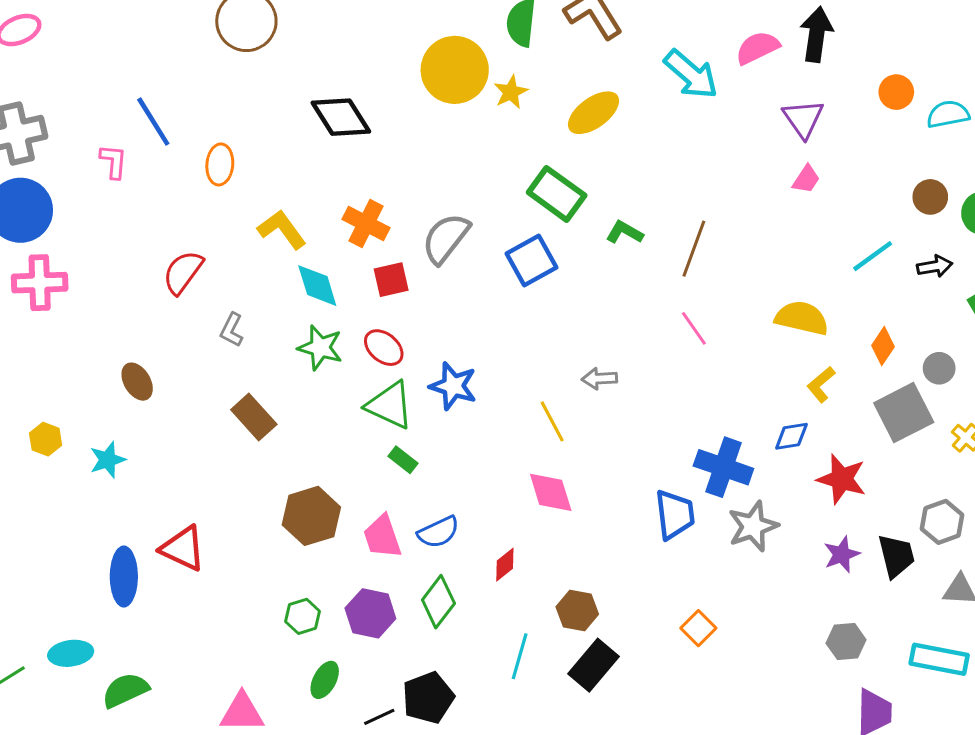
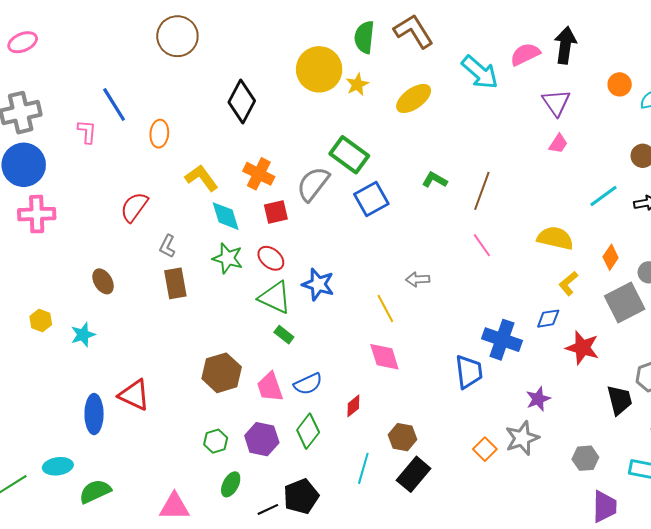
black diamond: (341, 117) -> (242, 101), turned 60
green rectangle: (557, 194) -> (349, 155), moved
brown rectangle: (254, 417) -> (175, 283), moved, turned 32
gray star: (753, 526) -> (522, 438), moved
purple star: (842, 554) -> (538, 399), moved

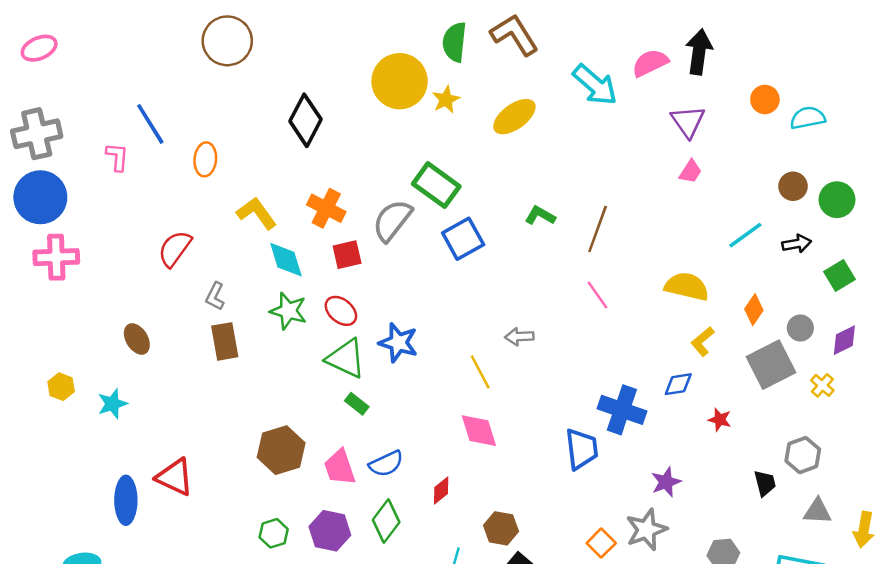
red star: (582, 348) -> (720, 420), size x0.6
black trapezoid: (620, 400) -> (765, 483), size x0.7

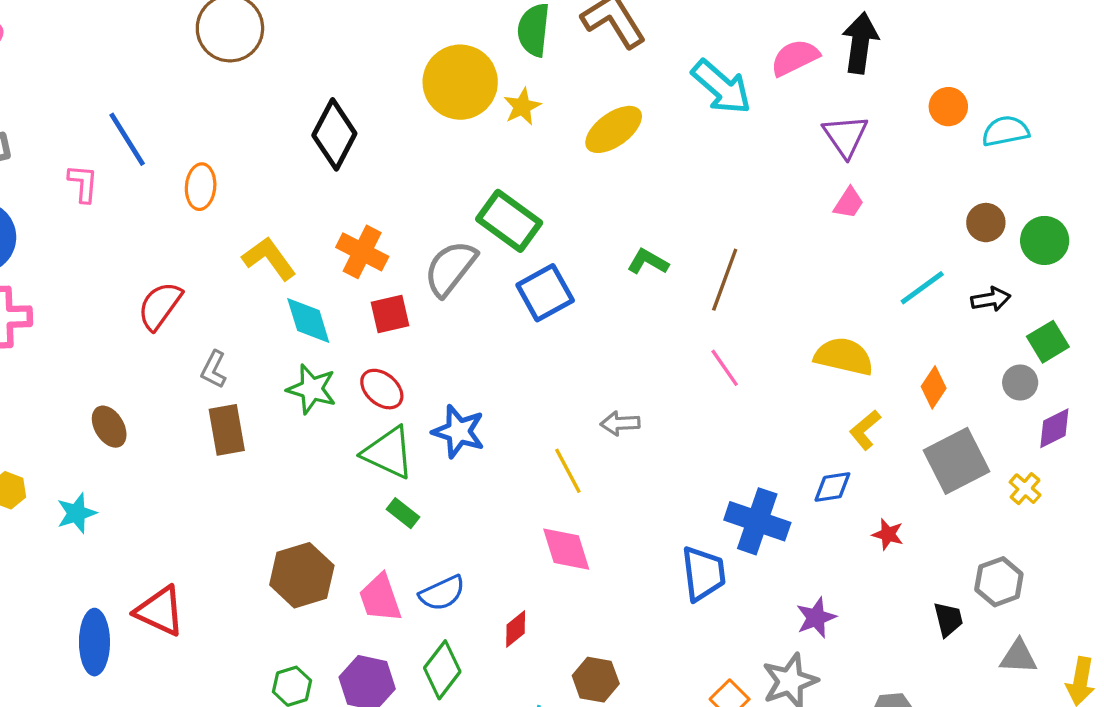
gray circle: (800, 328) -> (1020, 383), moved

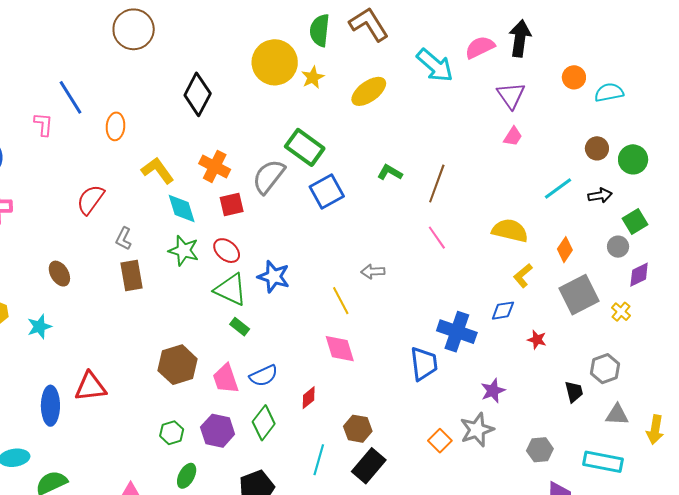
red triangle: (160, 611) -> (90, 387), turned -32

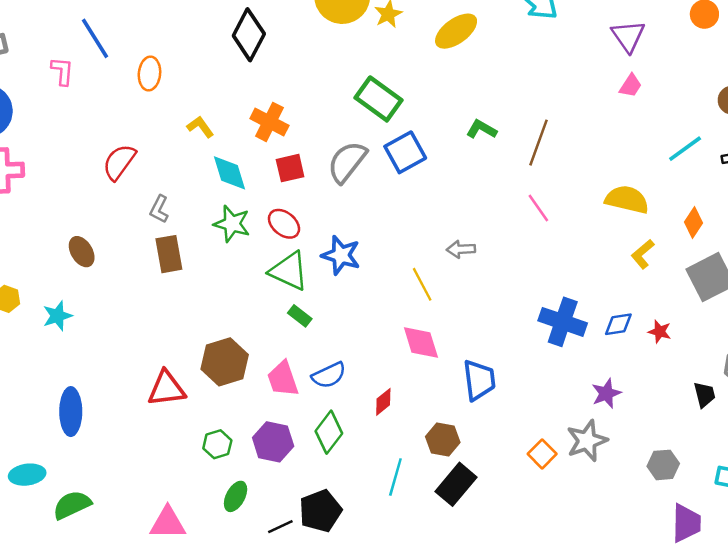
yellow L-shape: (158, 170) -> (200, 127), size x0.7
gray semicircle: (269, 176) -> (347, 162), moved
blue diamond: (503, 311) -> (618, 324), moved
blue trapezoid: (424, 364) -> (479, 380), moved
red triangle: (90, 387) -> (166, 389), moved

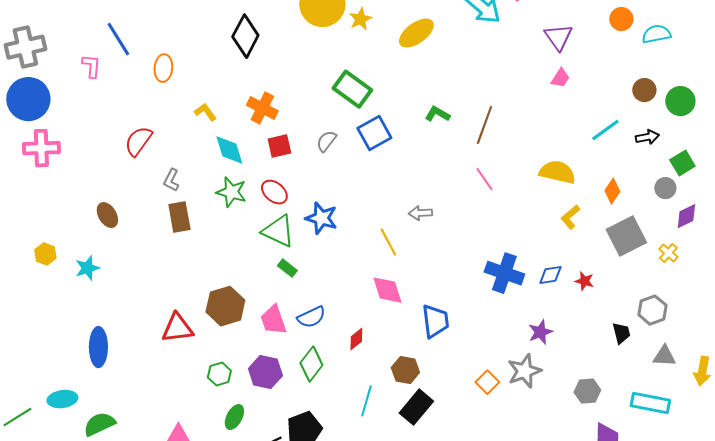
gray semicircle: (347, 162) -> (326, 141), size x0.6

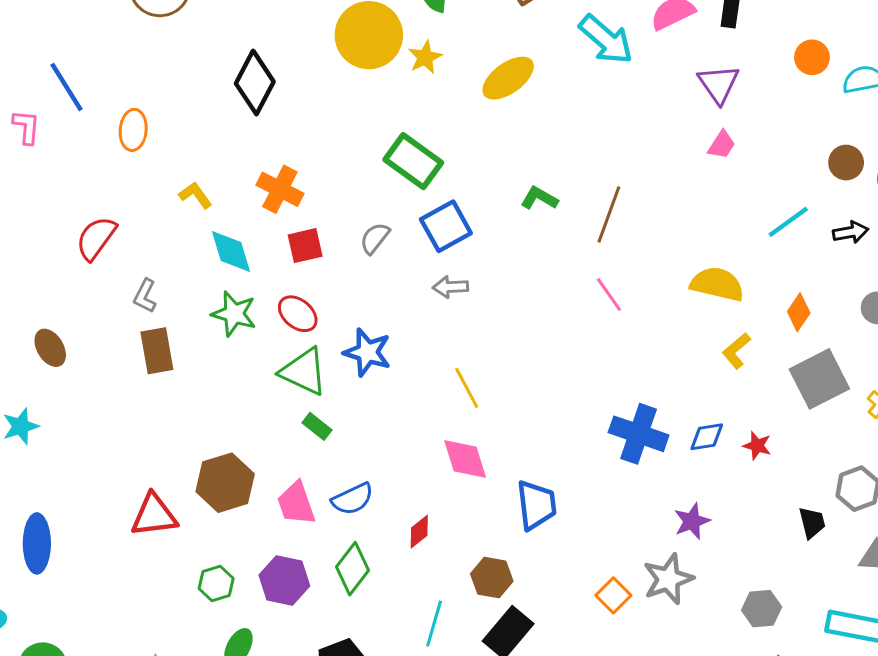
gray arrow: (420, 213) -> (450, 287), moved

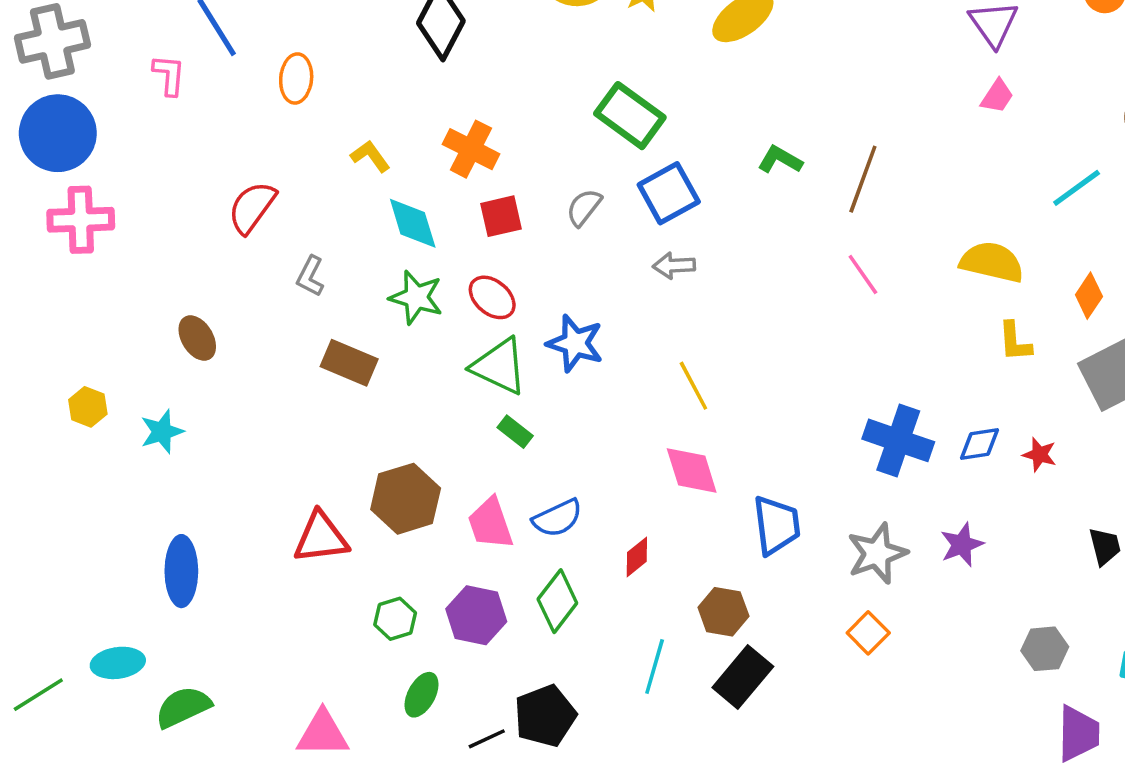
brown rectangle: (157, 351) -> (349, 363), moved, turned -57
yellow L-shape: (736, 351) -> (1015, 342), turned -54
gray star: (668, 579) -> (877, 553), moved

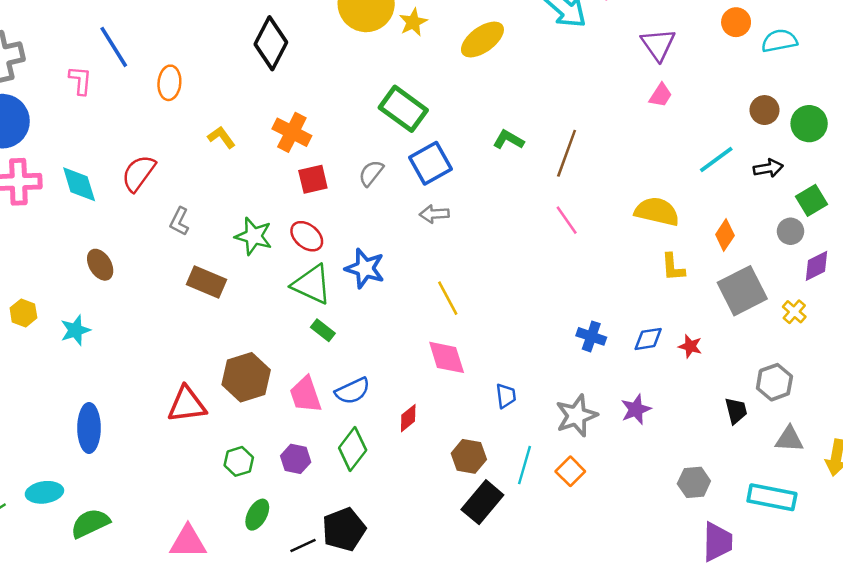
cyan diamond: (413, 223) -> (79, 184), moved
blue cross: (898, 440) -> (591, 336), size x0.6
blue trapezoid: (776, 525) -> (506, 396), size x0.6
purple hexagon: (476, 615) -> (296, 459), size x0.7
cyan line: (655, 666) -> (524, 465), moved

